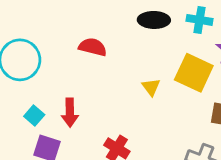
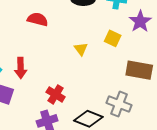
yellow square: (194, 73) -> (113, 38), size x0.6

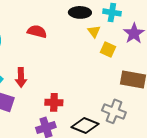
yellow triangle: (81, 49) -> (94, 31), moved
red cross: (56, 94) -> (54, 102), turned -30

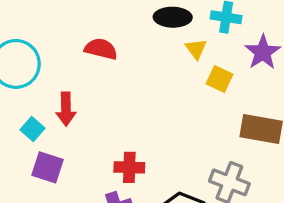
red arrow: (21, 77) -> (66, 109), moved

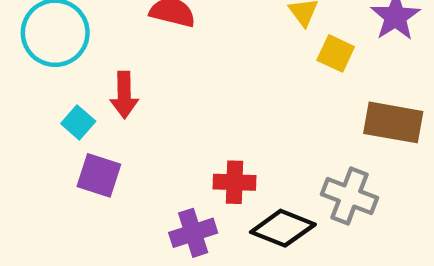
red cross: (129, 167) -> (235, 182), moved

